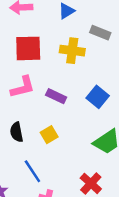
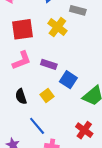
yellow cross: (72, 51) -> (57, 27), turned 36
blue square: (98, 97) -> (68, 80), moved

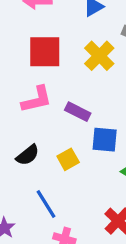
blue square: (68, 80) -> (105, 140), turned -36
black semicircle: (21, 96) -> (28, 155), turned -119

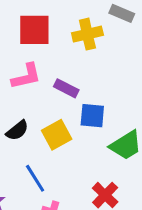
yellow cross: (99, 56) -> (87, 34), turned 32
yellow square: (68, 159) -> (57, 135), size x1.4

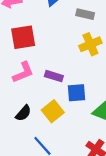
yellow cross: (87, 34) -> (90, 44), moved

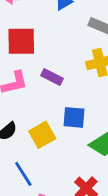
purple rectangle: (54, 76) -> (52, 77), moved

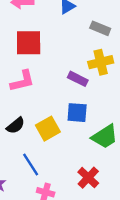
purple rectangle: (52, 77) -> (78, 79), moved

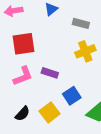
purple rectangle: (78, 79) -> (50, 73), moved
blue square: (77, 113) -> (72, 96), turned -30

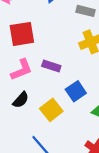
black semicircle: (22, 114) -> (21, 100), moved

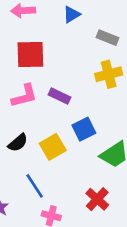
black semicircle: (21, 100) -> (18, 143), moved

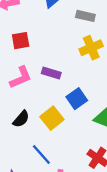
red square: (30, 54) -> (21, 41), size x0.7

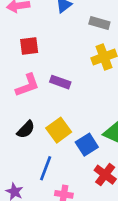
blue square: (77, 99) -> (87, 145), moved
blue line: (41, 155) -> (46, 168), turned 60

